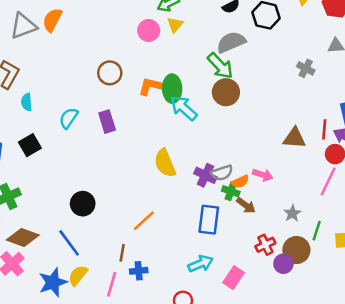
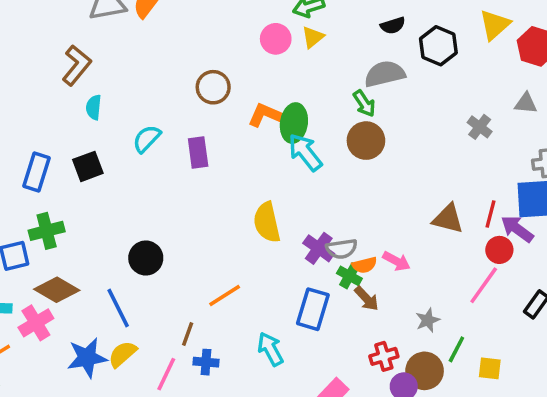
green arrow: (220, 66) -> (364, 104), size x0.7
cyan arrow: (201, 264) -> (270, 349), moved, turned -105

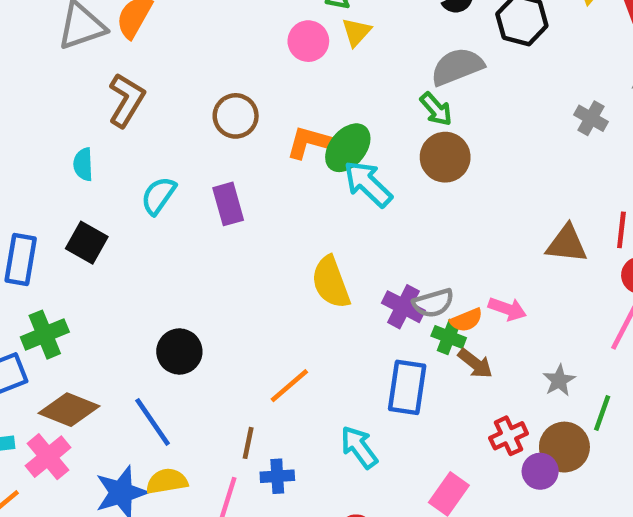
brown L-shape: (77, 65) -> (126, 100), moved
green ellipse: (294, 123) -> (348, 148), turned 39
black square: (88, 166) -> (87, 243), turned -32
yellow semicircle: (122, 354) -> (167, 481), turned 40

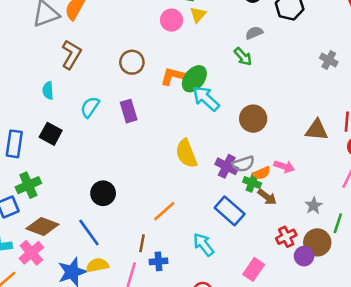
gray semicircle: (457, 67) -> (254, 33), size x0.6
brown circle: (445, 157) -> (253, 119), moved
blue rectangle: (407, 387) -> (230, 211), turned -56

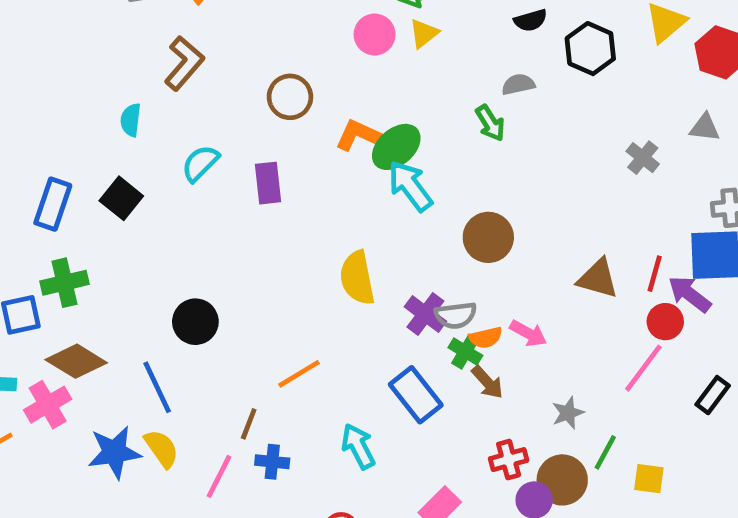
yellow semicircle: (97, 265) -> (162, 449), turned 55

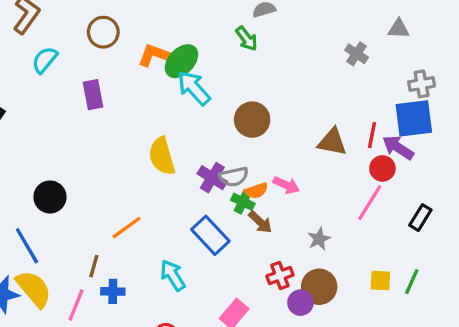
cyan semicircle: (200, 163) -> (45, 60), moved
yellow semicircle: (162, 449) -> (34, 289), size x1.4
green line: (605, 452) -> (412, 282), moved

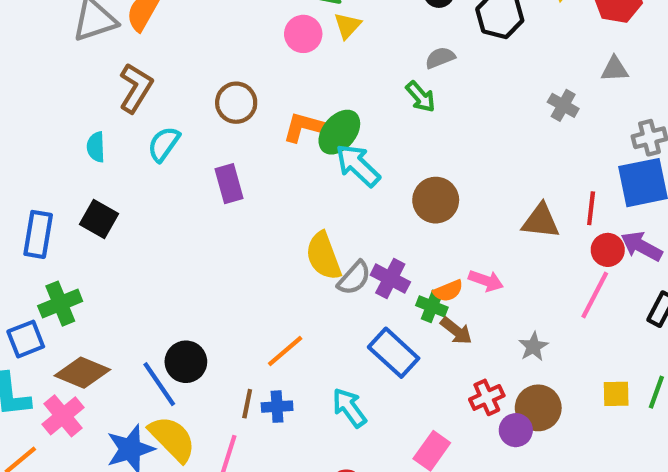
purple arrow: (398, 148) -> (642, 246), moved
gray semicircle: (234, 177) -> (354, 278), moved, turned -32
black circle: (50, 197) -> (186, 362), moved
blue cross: (113, 291) -> (277, 407), moved

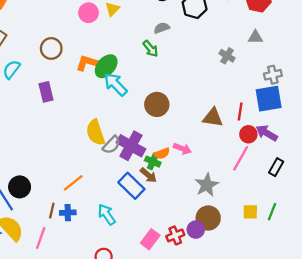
purple cross: (390, 279) -> (131, 146), size x1.4
brown arrow: (456, 331) -> (148, 175), moved
gray star: (533, 347) -> (207, 185), size x1.5
red cross: (487, 397) -> (175, 235), moved

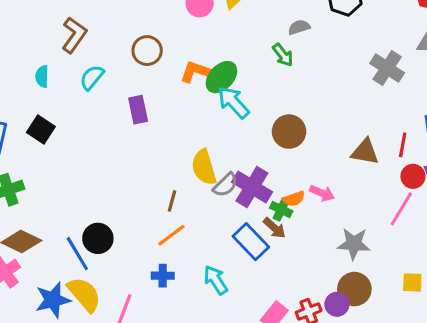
gray cross: (227, 56) -> (387, 68), size x1.5
gray star: (207, 185) -> (354, 244), turned 30
brown line: (52, 211) -> (172, 201), moved

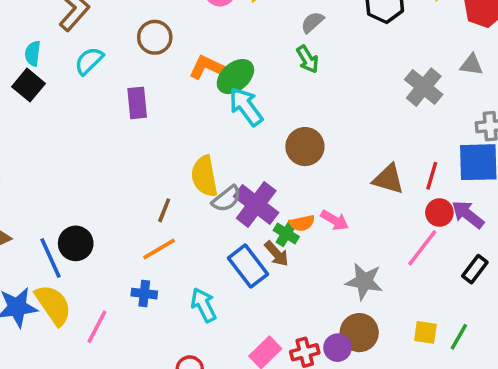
gray semicircle: (299, 27) -> (312, 22), moved, turned -30
black square: (41, 129) -> (29, 85), moved

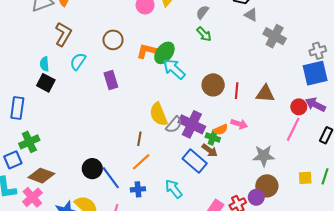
gray triangle: (471, 65) -> (251, 15), moved, turned 32
red line: (432, 176) -> (237, 91), moved
blue line: (51, 258) -> (111, 178), moved

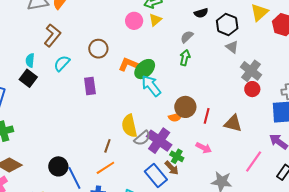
green arrow: (204, 34) -> (185, 58), turned -133
red circle: (299, 107) -> (252, 89), moved
orange semicircle: (221, 130) -> (175, 117), moved

